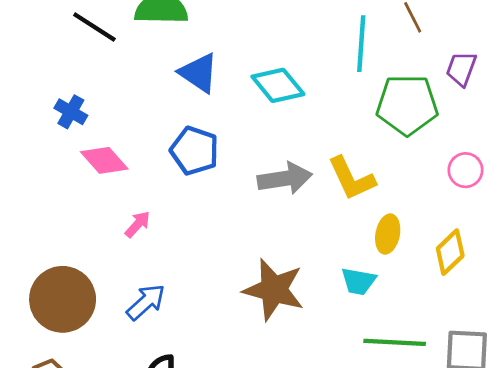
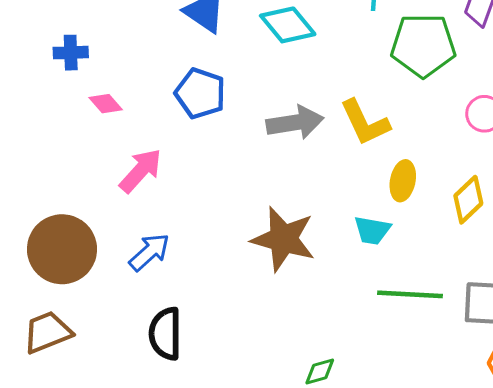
blue cross: (71, 112) -> (71, 53), turned -32
pink diamond: (104, 160) -> (106, 104), size x0.7
pink arrow: (138, 224) -> (141, 171), size x1.6

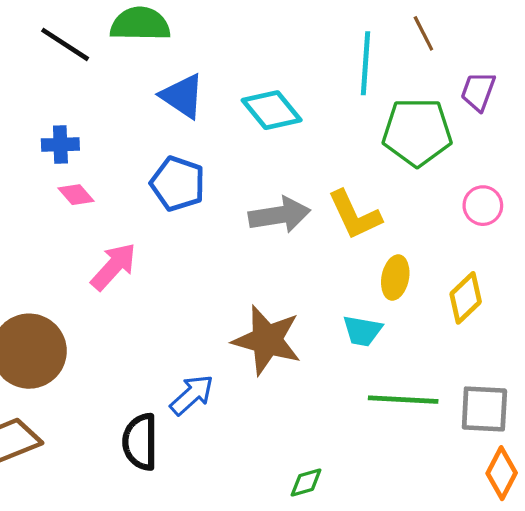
blue cross: (71, 53) -> (60, 145), moved
blue arrow: (149, 252) -> (192, 395), moved

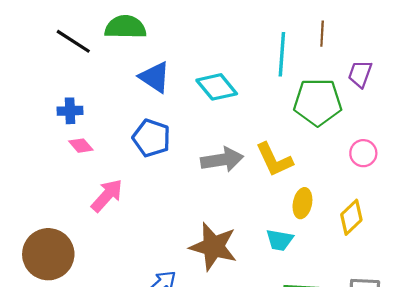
brown line: (423, 33) -> (322, 34), turned 30

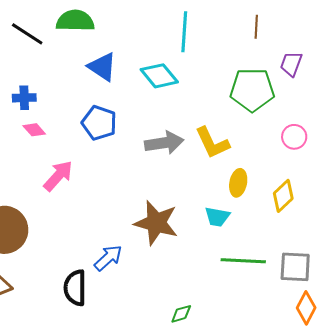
cyan line: (282, 54) -> (184, 32), moved

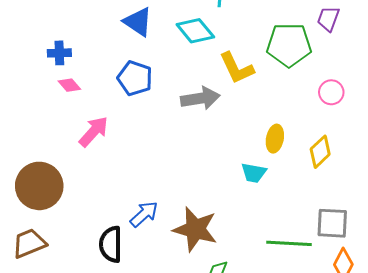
yellow L-shape: (212, 143) -> (237, 68), moved
brown star: (156, 223) -> (195, 229), moved
green line: (243, 261) -> (289, 243), moved

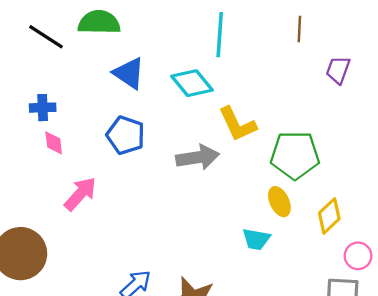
green pentagon: (289, 45) -> (295, 155), moved
pink diamond: (69, 85) -> (54, 143), turned 35
pink circle: (331, 92) -> (358, 256), moved
yellow ellipse: (275, 139) -> (279, 202), turned -36

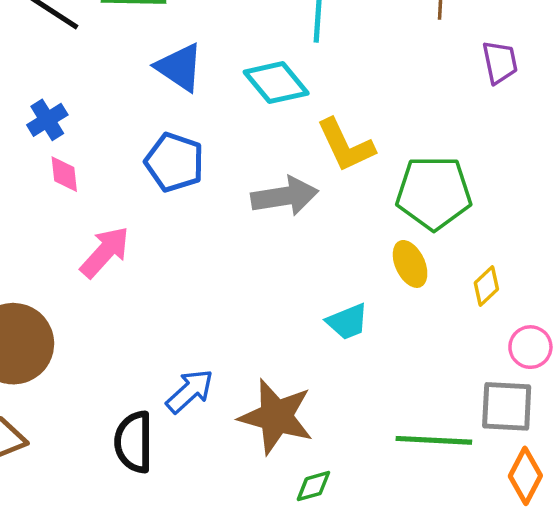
purple trapezoid: (338, 70) -> (500, 62), turned 148
blue cross: (43, 108) -> (47, 120), turned -30
yellow diamond: (329, 216) -> (486, 286), size x0.7
cyan trapezoid: (256, 239) -> (347, 322), moved, turned -32

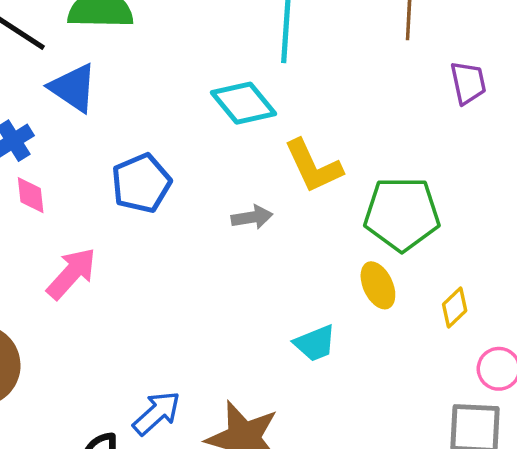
blue triangle: (180, 67) -> (73, 88), moved
blue pentagon: (174, 162) -> (141, 183), turned 30
gray arrow: (285, 196) -> (252, 217), size x0.6

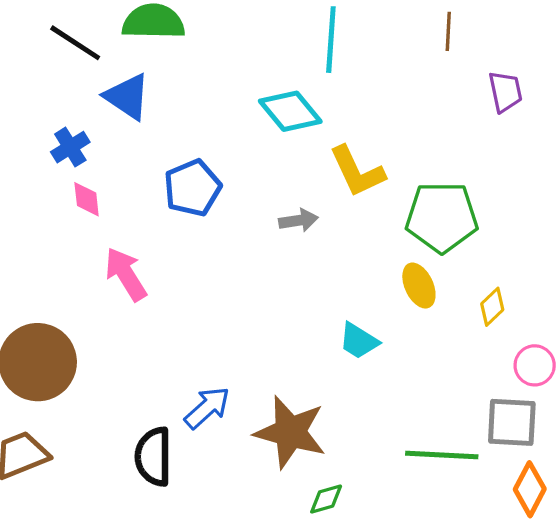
pink arrow: (71, 273) -> (126, 274), turned -74
cyan trapezoid: (315, 343) -> (359, 341), turned 54

